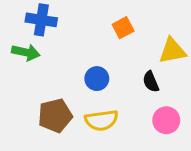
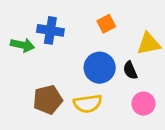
blue cross: (41, 20) -> (50, 30), moved
blue circle: (97, 79) -> (100, 68), moved, size x1.5

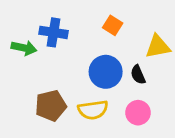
orange square: (106, 24) -> (113, 25), turned -30
pink circle: (143, 104) -> (138, 113), moved

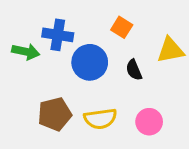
blue circle: (106, 72) -> (90, 62), moved
black semicircle: (138, 75) -> (134, 70), moved

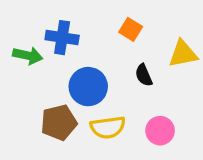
blue circle: (90, 62) -> (88, 87), moved

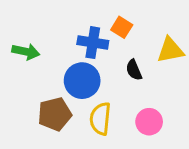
blue cross: (62, 38) -> (93, 43), moved
yellow semicircle: (108, 127) -> (100, 119), turned 104

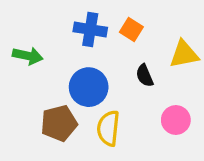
blue cross: (93, 43) -> (90, 29), moved
pink circle: (149, 122) -> (176, 120), moved

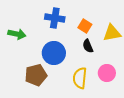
orange square: (131, 29) -> (85, 26), moved
yellow semicircle: (108, 128) -> (80, 78), moved

